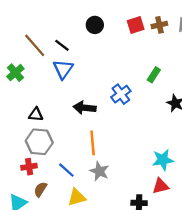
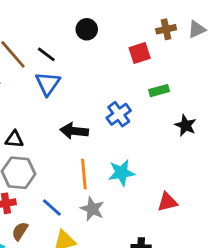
red square: (136, 25) -> (140, 53), moved
green rectangle: (154, 75) -> (159, 91), turned 42
cyan star: (163, 160) -> (122, 173), moved
red triangle: (161, 186) -> (167, 202), moved

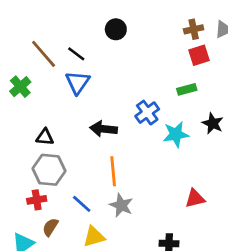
red square: (140, 53) -> (199, 55), moved
cyan star: (122, 173) -> (176, 134), moved

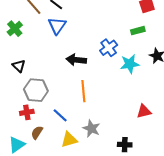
black triangle: (45, 137) -> (19, 66), moved, turned 40
gray star: (121, 205) -> (91, 128), moved

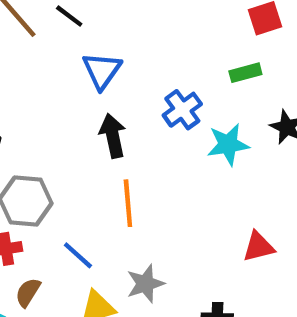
blue triangle: (57, 26) -> (102, 70), moved
black arrow: (76, 60) -> (113, 136), turned 72
gray star: (91, 128) -> (145, 284), turned 30

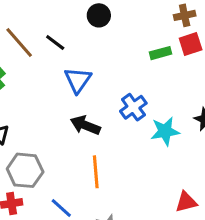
green rectangle: (245, 73) -> (160, 53), moved
black arrow: (113, 136) -> (85, 125), turned -56

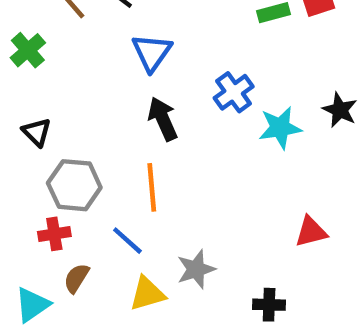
black arrow: (85, 125) -> (163, 119), turned 44
orange line: (96, 172) -> (152, 187), moved

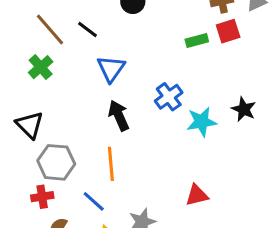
green cross: (28, 50) -> (41, 67), moved
black triangle: (37, 132) -> (30, 125), size x1.4
red triangle: (311, 232) -> (197, 195), moved

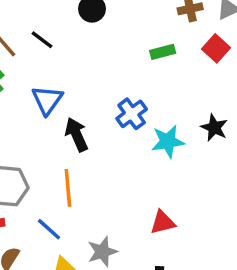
red square: (228, 31) -> (216, 48), moved, turned -30
blue triangle: (111, 69) -> (47, 100), moved

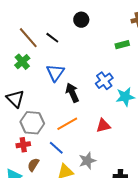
orange line: (68, 188) -> (67, 124), turned 65
red triangle: (163, 222) -> (103, 126), moved

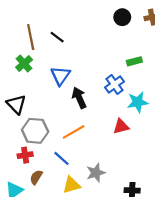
black circle: (81, 20) -> (122, 17), moved
brown line: (28, 38) -> (31, 37), turned 30
green rectangle: (122, 45) -> (134, 61), moved
red triangle: (103, 126) -> (121, 126), moved

